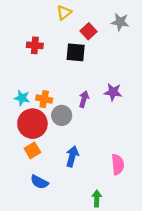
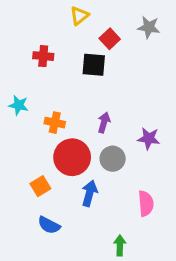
purple star: (113, 92) -> (149, 138), moved
cyan star: (22, 98) -> (19, 105), moved
gray circle: (62, 115) -> (113, 159), moved
red circle: (32, 124) -> (72, 157), moved

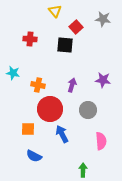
yellow triangle: (79, 16) -> (55, 11), turned -32
purple star: (149, 138) -> (103, 80), moved
gray circle: (113, 159) -> (88, 110), moved
orange square: (40, 186) -> (28, 129), turned 32
blue arrow: (89, 193) -> (62, 134), turned -42

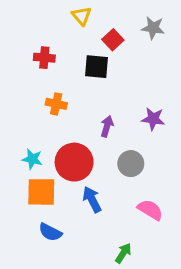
cyan star: (13, 73) -> (32, 159), moved
orange cross: (38, 85) -> (56, 104), moved
orange square: (28, 129) -> (41, 192), size x1.5
pink semicircle: (101, 141) -> (150, 210), turned -54
green arrow: (83, 170) -> (123, 253), turned 32

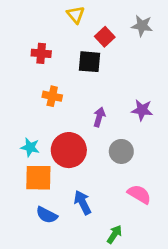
blue arrow: (92, 199) -> (83, 203), moved

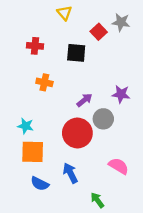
red square: (105, 37) -> (99, 32), moved
purple arrow: (99, 117) -> (84, 100), turned 35
red circle: (69, 150) -> (77, 133), moved
gray circle: (121, 151) -> (103, 119), moved
green arrow: (114, 234) -> (97, 200), turned -70

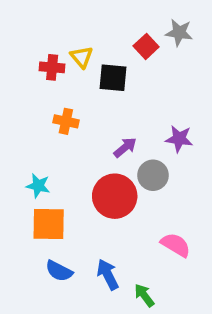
yellow triangle: (64, 13) -> (82, 57), moved
blue arrow: (70, 173) -> (108, 274), moved

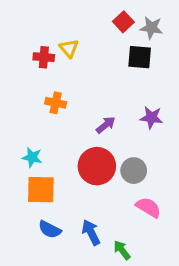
red square: (146, 46) -> (123, 22), moved
black square: (113, 78) -> (140, 57), moved
gray circle: (153, 175) -> (134, 171), moved

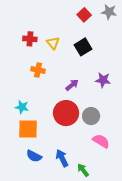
gray star: (151, 28) -> (109, 12), moved
yellow triangle: (69, 48) -> (53, 43), moved
black square: (140, 57) -> (83, 47), moved, turned -36

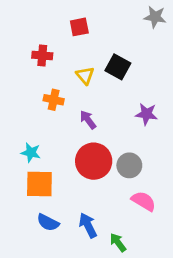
red square: (84, 15) -> (79, 27), moved, turned 32
yellow triangle: (53, 43) -> (85, 75), moved
black square: (83, 47) -> (118, 67), turned -30
purple arrow: (72, 85) -> (88, 120), moved, turned -88

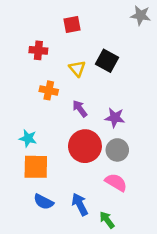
purple star: (146, 114) -> (115, 118), moved
pink semicircle: (144, 201) -> (116, 182), moved

